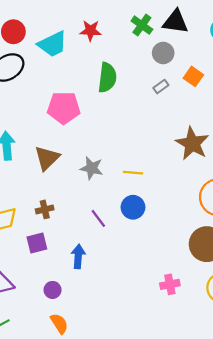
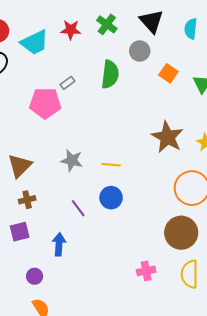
black triangle: (175, 22) -> (151, 21), turned 40
green cross: (142, 25) -> (107, 24), moved
green semicircle: (107, 78) -> (110, 74), moved
gray rectangle: (161, 87) -> (67, 83), moved
brown triangle: (47, 158) -> (20, 166), moved

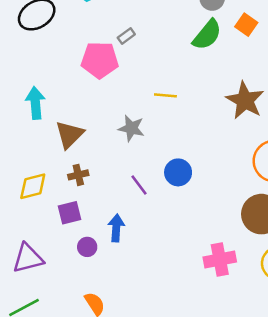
green semicircle: (110, 74) -> (207, 35), moved, turned 32
yellow line: (111, 165) -> (165, 95), moved
pink cross: (146, 271) -> (220, 260), size x1.4
purple circle: (35, 276) -> (87, 247), moved

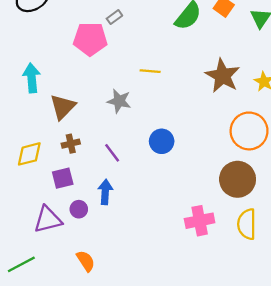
purple line: (139, 185) -> (112, 153), moved
purple triangle: (28, 258) -> (48, 220), moved

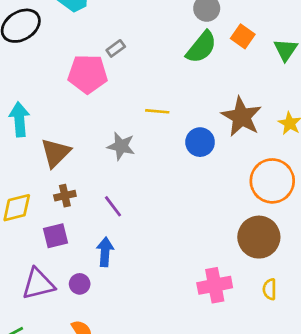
blue circle: (162, 141) -> (200, 142), moved
purple circle: (79, 209) -> (80, 284), moved
yellow semicircle: (247, 224) -> (270, 289), size x0.6

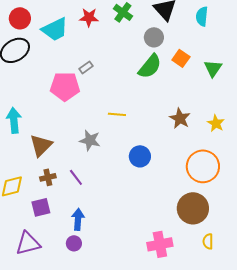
brown star: (241, 117) -> (180, 118), size x0.7
blue circle: (200, 142) -> (140, 156), moved
purple line: (113, 206) -> (76, 177), moved
purple circle: (80, 284) -> (74, 243), moved
yellow semicircle: (270, 289) -> (208, 241), moved

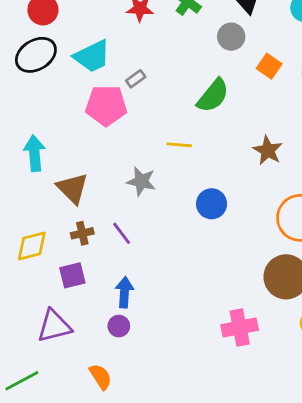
cyan trapezoid: (55, 29) -> (92, 56), moved
green semicircle: (150, 66) -> (213, 96), moved
brown triangle: (41, 145) -> (72, 188), turned -30

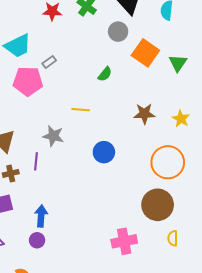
orange square: (269, 66) -> (145, 53), size x1.5
green semicircle: (213, 96) -> (105, 74), size x0.6
brown star: (268, 150) -> (144, 114), turned -30
purple line: (122, 233) -> (36, 161), moved, turned 42

